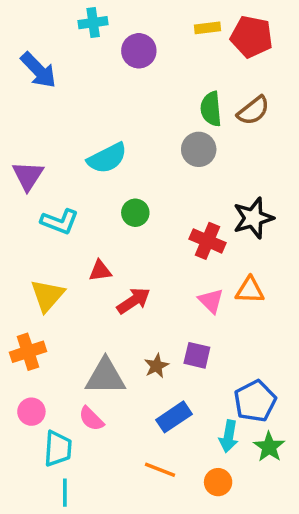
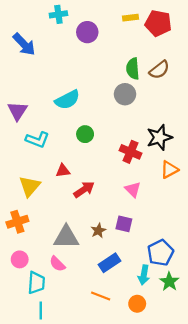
orange triangle: (250, 290) -> (169, 170), moved, turned -30

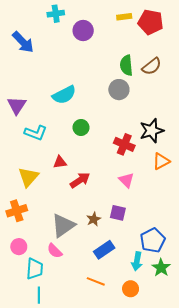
gray triangle: (66, 237) -> (63, 226), turned -35

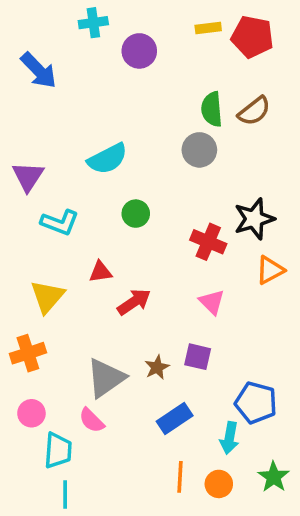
blue pentagon: (153, 240) -> (256, 403), turned -30
green star: (161, 268) -> (274, 477), moved
orange line: (96, 281) -> (180, 477), moved, turned 72

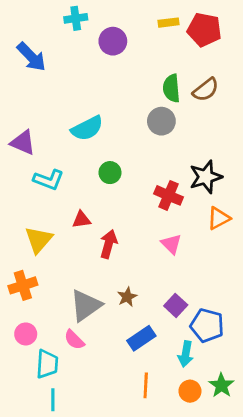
purple triangle: (28, 176) -> (23, 143), turned -40
red arrow: (134, 302) -> (109, 244), turned -40
purple square: (198, 357) -> (176, 305), moved, turned 30
orange circle: (219, 484) -> (190, 391), moved

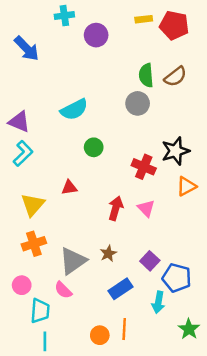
cyan L-shape: (49, 180) -> (23, 153), moved, turned -65
red arrow: (109, 244) -> (116, 208), moved
orange cross: (23, 285) -> (34, 244), moved
orange circle: (190, 391) -> (100, 335), moved

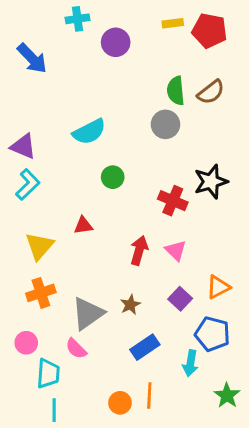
orange triangle: (186, 186) -> (218, 287), moved
purple square: (150, 261) -> (180, 299), moved

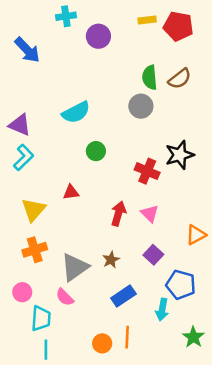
orange triangle: (218, 287) -> (196, 235), moved

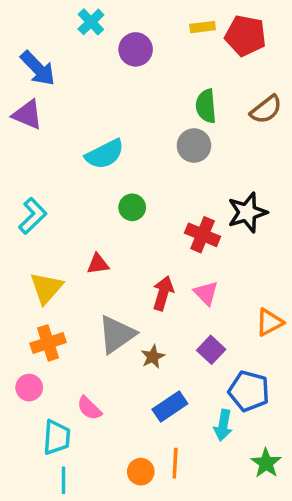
cyan cross: (66, 16) -> (91, 22), turned -36
brown semicircle: (180, 79) -> (266, 109), moved
purple triangle: (20, 125) -> (27, 115), moved
gray triangle: (75, 267) -> (117, 334), moved
pink circle: (22, 292) -> (29, 388), moved

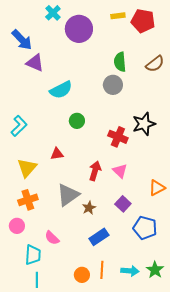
purple circle: (136, 49) -> (79, 29), size x1.4
purple triangle: (27, 115) -> (35, 63), moved
cyan arrow: (223, 425) -> (130, 271), moved, turned -96

